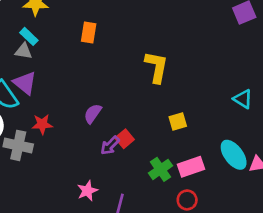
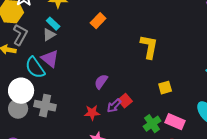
orange rectangle: (89, 32) -> (98, 21), turned 35
gray triangle: (24, 51) -> (49, 35), turned -40
red star: (42, 124) -> (92, 113), moved
pink rectangle: (191, 167) -> (175, 122), turned 42

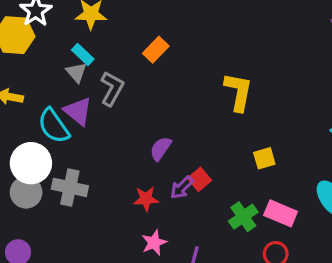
gray L-shape: (20, 35) -> (112, 89), moved
gray triangle: (49, 35) -> (76, 72), turned -40

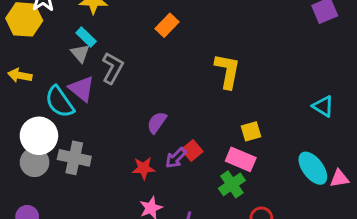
orange rectangle: (156, 50) -> (167, 25), moved
pink rectangle: (281, 213) -> (241, 159), moved

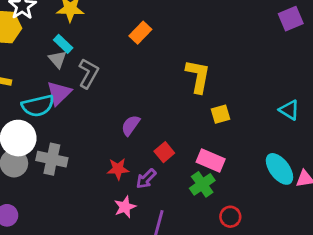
purple triangle: (82, 89) -> (59, 93), turned 36
cyan semicircle: (60, 102) -> (38, 106), turned -68
yellow square: (251, 131) -> (220, 114), moved
purple arrow: (176, 158) -> (146, 179), moved

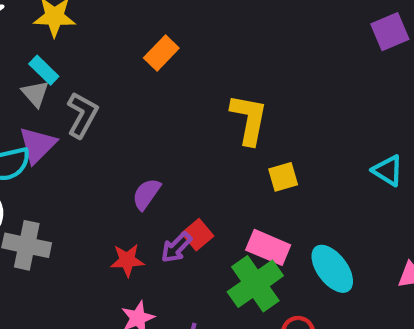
cyan ellipse: (279, 169) -> (332, 269), moved
purple arrow: (146, 179) -> (176, 247), moved
green cross: (202, 184) -> (255, 284), size x1.4

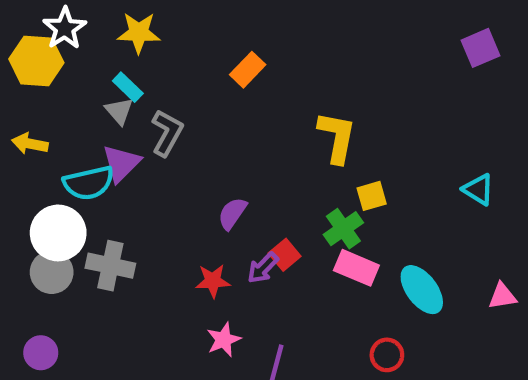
green cross: (255, 284) -> (343, 229), moved, size x0.7

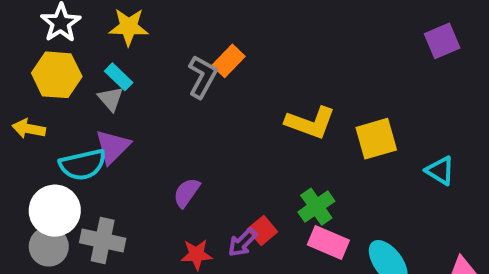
yellow hexagon: (36, 61) -> (57, 75), moved
gray L-shape: (167, 133) -> (203, 77), moved
yellow L-shape: (337, 137) -> (310, 123), turned 99
yellow square: (372, 196) -> (376, 139), moved, size x1.5
purple semicircle: (232, 213) -> (187, 193), moved

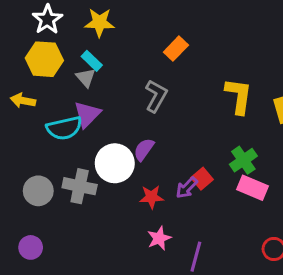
gray L-shape: (203, 77) -> (156, 96), moved
yellow L-shape: (310, 123) -> (239, 96), turned -102
white circle: (55, 211) -> (115, 163), moved

